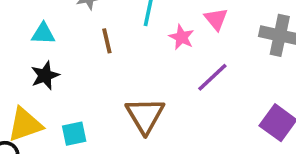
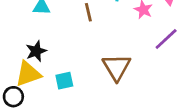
black star: (45, 75) -> (36, 51), moved

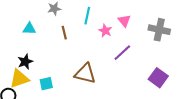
brown triangle: (117, 67) -> (85, 74), turned -45

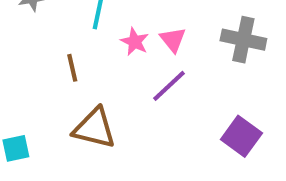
pink triangle: (124, 21) -> (173, 40), moved
brown line: (64, 33) -> (72, 68), moved

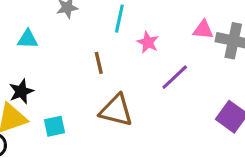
pink triangle: (173, 40) -> (203, 30), moved, turned -45

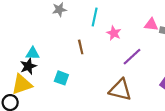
cyan triangle: (28, 39) -> (33, 53), moved
brown triangle: (116, 110) -> (120, 90), moved
cyan square: (54, 126) -> (61, 78), moved, turned 32

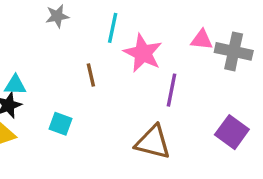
pink star: (114, 33) -> (143, 53), size x1.6
purple line: (132, 57) -> (171, 90), turned -36

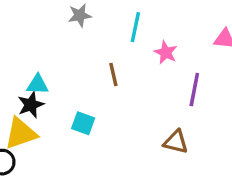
pink star: (143, 53) -> (166, 52), size x0.6
brown triangle: (153, 142) -> (176, 142), size x0.7

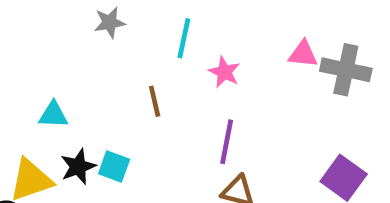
purple line: (194, 90) -> (227, 142), moved
black star: (31, 105) -> (78, 167), moved

